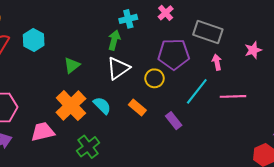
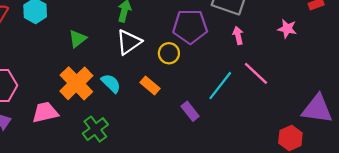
pink star: (253, 50) -> (287, 29), moved, turned 30
cyan line: (197, 91) -> (220, 86), moved
pink line: (233, 96) -> (256, 73), turned 45
purple rectangle: (174, 121) -> (190, 111), moved

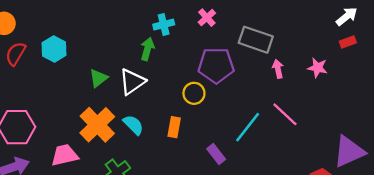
pink arrow: (238, 35) -> (278, 69), moved
white triangle: (129, 42) -> (132, 82), moved
orange rectangle: (150, 86) -> (174, 127), turned 60
purple triangle: (317, 109) -> (349, 152), turned -32

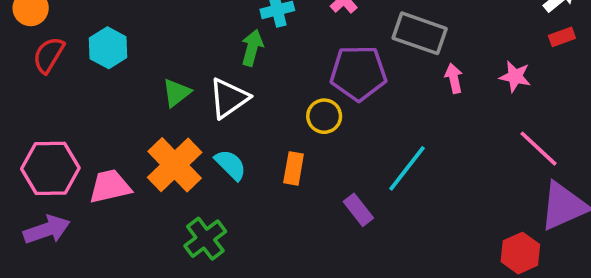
pink line: (285, 114) -> (538, 149), moved
pink trapezoid: (65, 155) -> (110, 186), moved

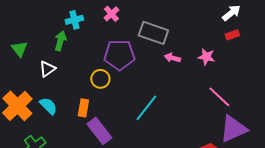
pink arrow: (454, 78) -> (172, 58), turned -63
green triangle: (176, 93) -> (19, 49), moved, turned -30
white triangle: (229, 98) -> (47, 69), size x0.7
purple rectangle: (358, 210) -> (99, 131), moved, size x1.5

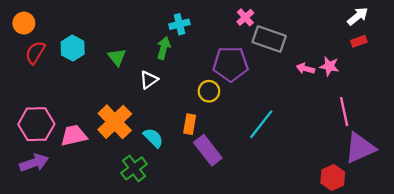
pink cross: (111, 14) -> (245, 17), moved
pink arrow: (172, 58) -> (305, 68), moved
pink line: (219, 97) -> (344, 112), turned 35
cyan semicircle: (48, 106) -> (153, 138), moved

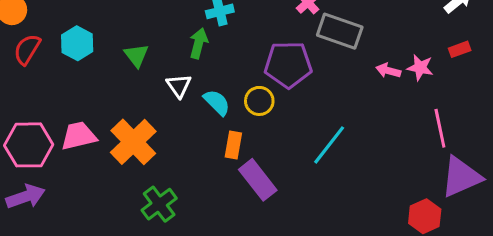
red rectangle: (359, 41) -> (460, 49), moved
white triangle: (149, 80) -> (179, 86), turned -30
pink trapezoid: (74, 135) -> (79, 136), moved
cyan semicircle: (153, 138) -> (217, 102), moved

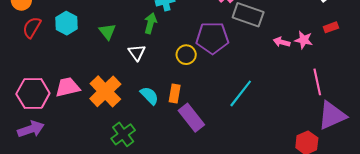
yellow circle: (259, 101) -> (186, 55), moved
cyan semicircle: (217, 102) -> (149, 96), moved

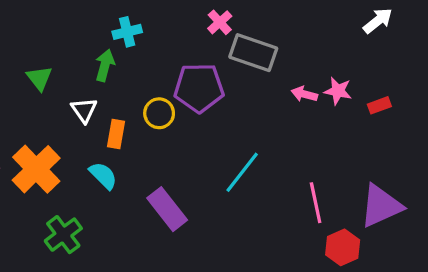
red rectangle: (331, 27) -> (379, 105), moved
pink line: (317, 82) -> (316, 203), moved
orange rectangle: (175, 93) -> (116, 134), moved

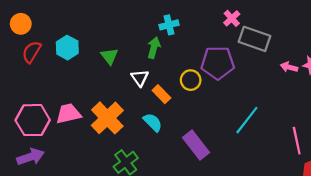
orange rectangle: (116, 134) -> (161, 94), turned -54

